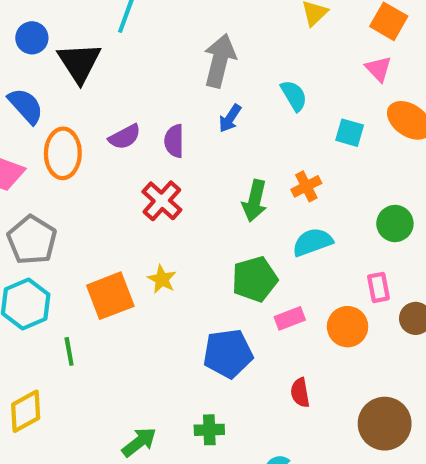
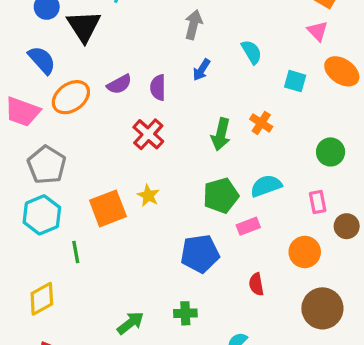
gray arrow: (220, 61) -> (193, 25), size x0.7
orange ellipse: (63, 153) -> (71, 97), turned 54
orange cross: (306, 186) -> (261, 123), turned -30
cyan semicircle: (312, 242) -> (266, 186), moved
orange circle: (348, 327) -> (305, 252), moved

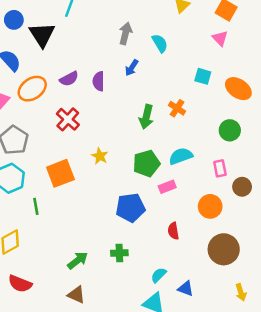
cyan semicircle: (251, 52) -> (160, 43), moved
orange ellipse: (342, 71) -> (238, 89), moved
red cross: (148, 134) -> (68, 119), moved
yellow star: (148, 196) -> (100, 156), moved

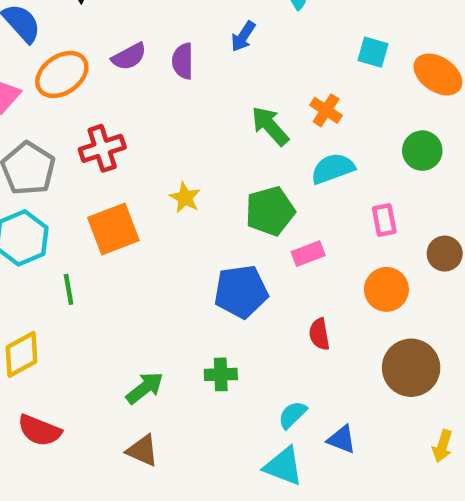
green arrow: (146, 117) -> (270, 126), turned 125
red cross: (68, 119) -> (102, 148), moved, turned 30
cyan semicircle: (181, 156) -> (333, 169), moved
pink rectangle: (220, 168) -> (384, 220), moved
yellow arrow: (241, 292) -> (442, 446), turned 35

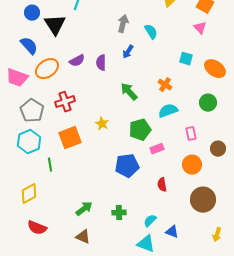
green arrow: (270, 126) -> (129, 92), moved
green cross: (221, 374) -> (119, 213), moved

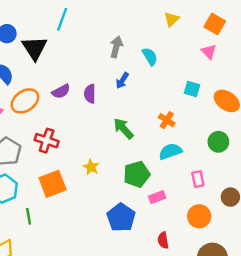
red cross: (65, 102) -> (47, 141), turned 36
blue pentagon: (127, 166) -> (121, 217), turned -30

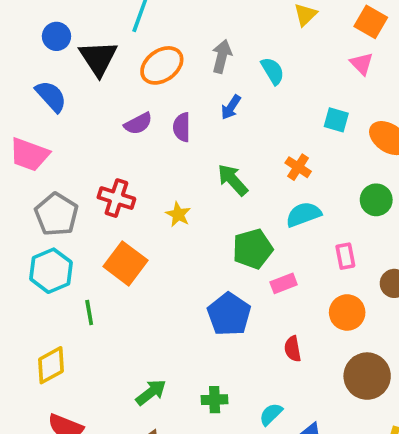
orange ellipse: (25, 101) -> (162, 65), moved
yellow star: (91, 167) -> (178, 214), moved
orange square: (53, 184) -> (126, 263), turned -32

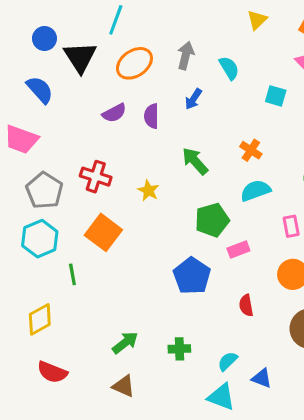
cyan square: (336, 120) -> (276, 96), moved

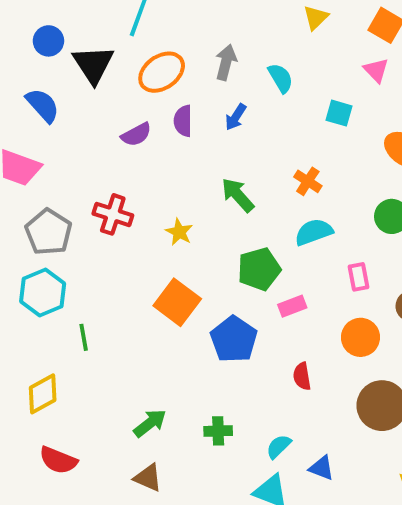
purple semicircle: (152, 116) -> (183, 121), moved
orange square: (103, 232) -> (177, 302), moved

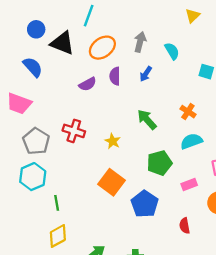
black triangle: (93, 64) -> (62, 43), turned -35
pink rectangle: (292, 306) -> (189, 185), moved
yellow diamond: (43, 394) -> (58, 236), moved

